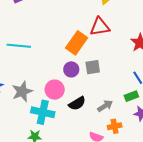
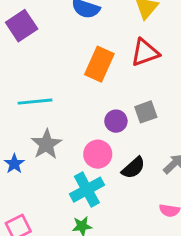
orange rectangle: (77, 43) -> (99, 64), moved
gray star: (22, 92) -> (46, 144), moved
cyan cross: (43, 112) -> (87, 190), turned -30

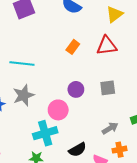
orange rectangle: (99, 64) -> (73, 47), size x0.6
gray square: (146, 112) -> (108, 88), moved
black semicircle: (133, 168) -> (77, 150), moved

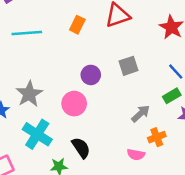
cyan line: (22, 64) -> (27, 33), moved
cyan cross: (45, 133) -> (37, 134), moved, turned -30
black semicircle: (77, 150) -> (81, 148), moved, turned -84

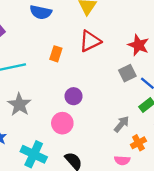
gray square: (129, 66) -> (127, 73), moved
gray star: (29, 94) -> (19, 105), moved

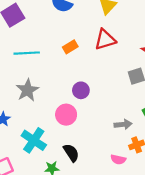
orange rectangle: (56, 54) -> (70, 47), turned 32
gray arrow: (122, 124) -> (123, 124), turned 35

